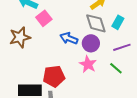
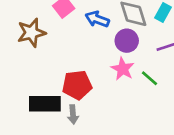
blue arrow: (69, 38) -> (97, 19), moved
green line: (116, 68) -> (150, 78), moved

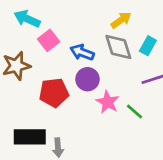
purple circle: (127, 41) -> (87, 79), moved
red pentagon: (77, 85) -> (54, 93), moved

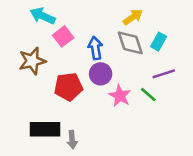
blue arrow: (82, 52) -> (95, 48), turned 60
green line: (134, 111) -> (148, 94), moved

